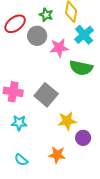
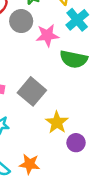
yellow star: (67, 121) -> (57, 122), turned -30
orange star: (57, 155) -> (29, 164), moved

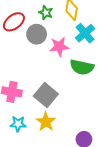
yellow star: (57, 122) -> (46, 122), moved

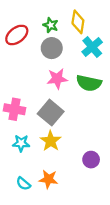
gray circle: (37, 34) -> (52, 48), moved
pink star: (59, 47) -> (57, 79), moved

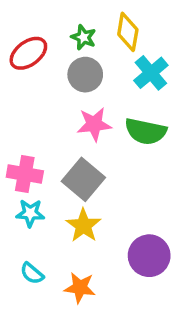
cyan star: (21, 143) -> (30, 213), moved
purple circle: (91, 160) -> (149, 256), size x1.5
cyan semicircle: (23, 184) -> (32, 273), moved

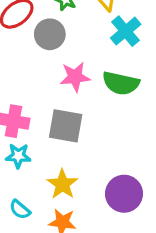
gray circle: (85, 75) -> (50, 34), moved
gray square: (83, 179) -> (66, 126), turned -30
yellow star: (83, 225) -> (62, 184), moved

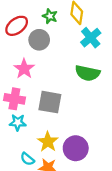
pink star: (75, 77) -> (24, 69), moved, turned -30
purple circle: (124, 194) -> (76, 148), moved
cyan semicircle: (20, 209) -> (27, 159), moved

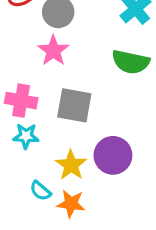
pink star: (24, 69) -> (53, 51), moved
purple circle: (76, 148) -> (113, 155), moved

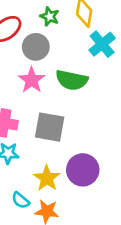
green semicircle: (131, 62) -> (72, 80), moved

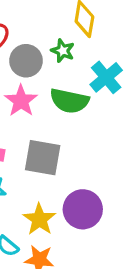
green star: (50, 16) -> (63, 51), moved
cyan cross: (102, 44) -> (106, 77), moved

